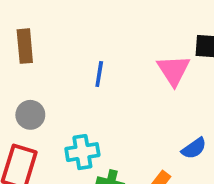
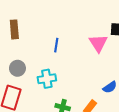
cyan cross: (82, 152) -> (47, 79), moved

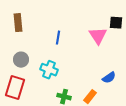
cyan cross: (47, 79) -> (49, 70), turned 30

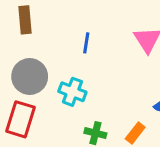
gray circle: (21, 60) -> (30, 76), size x1.5

